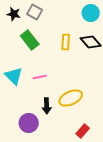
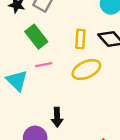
pink line: (40, 77) -> (44, 65), moved
yellow ellipse: (71, 98) -> (86, 70), moved

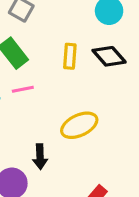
yellow ellipse: (86, 70) -> (79, 125), moved

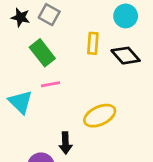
yellow rectangle: (70, 56) -> (93, 43), moved

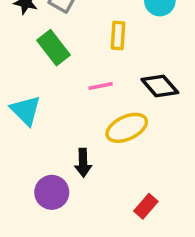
black diamond: (126, 56) -> (160, 86), moved
pink line: (51, 84) -> (101, 86), moved

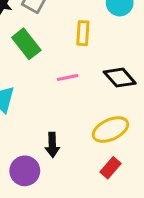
yellow ellipse: (127, 128) -> (110, 130), moved
red rectangle: (146, 206) -> (110, 168), moved

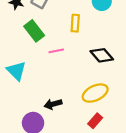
pink line: (68, 78) -> (56, 51), moved
black arrow: (52, 145) -> (53, 104), turned 77

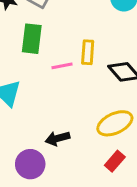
yellow rectangle: (75, 23) -> (88, 52), moved
green rectangle: (34, 31) -> (32, 39), turned 45

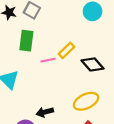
yellow rectangle: (88, 52) -> (67, 50), turned 42

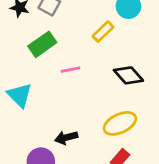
green rectangle: (26, 41) -> (42, 44), turned 48
yellow rectangle: (67, 50) -> (103, 32), moved

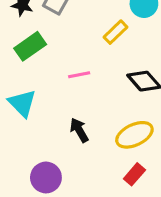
green rectangle: (42, 44) -> (30, 46), moved
black arrow: (66, 138) -> (79, 130), moved, turned 75

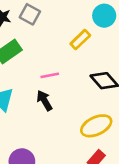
black arrow: (79, 130) -> (44, 101), moved

